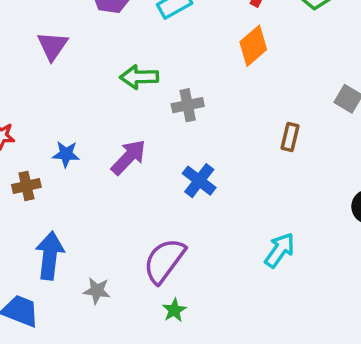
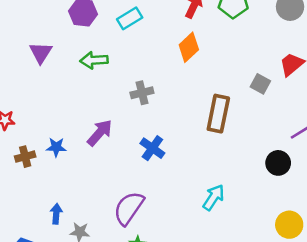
green arrow: (139, 77) -> (94, 60), moved
brown rectangle: (290, 137) -> (218, 114), size x1.8
blue star: (66, 154) -> (56, 147), moved
blue arrow: (50, 256) -> (56, 214), moved, size x0.6

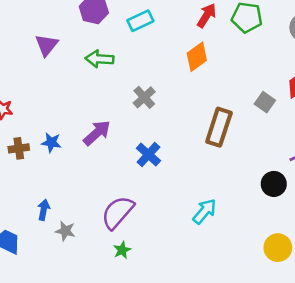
gray cross: (142, 93) -> (144, 97), turned -35

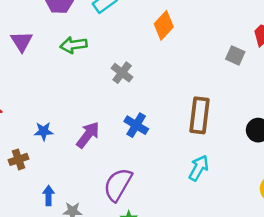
brown rectangle: (219, 127) -> (199, 115), moved
purple arrow: (97, 133) -> (88, 135), moved
brown cross: (19, 148) -> (18, 159), moved

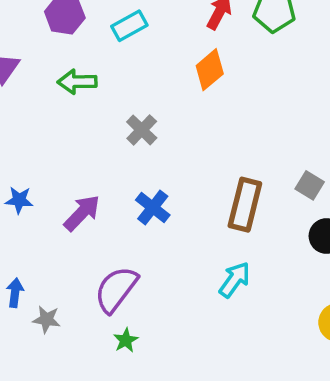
gray square: (235, 55) -> (310, 185), moved

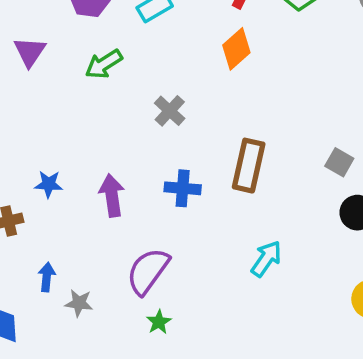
green arrow: (77, 82) -> (104, 64), turned -30
brown rectangle: (245, 205) -> (249, 166), moved
blue cross: (153, 208) -> (183, 188), turned -32
purple arrow: (82, 213) -> (112, 195), turned -51

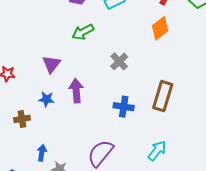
purple triangle: (30, 52) -> (51, 64), moved
purple arrow: (112, 195) -> (76, 91), moved
cyan arrow: (266, 259) -> (157, 151), moved

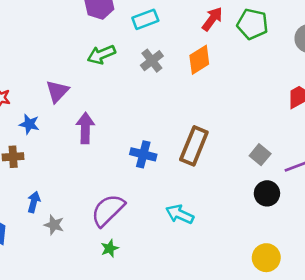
gray cross: (119, 61) -> (152, 61), moved
blue star: (46, 99) -> (29, 124), moved
cyan arrow: (157, 151) -> (180, 214), turned -110

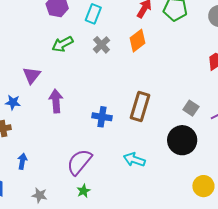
cyan rectangle: (145, 19) -> (93, 14), turned -42
black circle: (267, 193) -> (182, 140), moved, size x1.5
gray star: (54, 225) -> (40, 195), moved

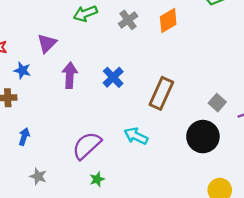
blue cross: (102, 117) -> (113, 77), moved, turned 30
cyan arrow: (134, 160) -> (136, 136), moved
green star: (84, 191) -> (97, 179), moved

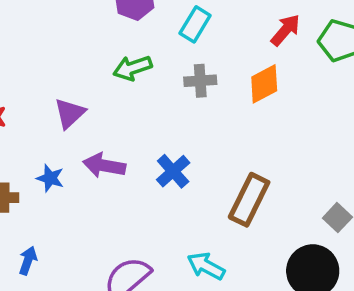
gray cross: (128, 20) -> (200, 81), turned 30
blue star: (22, 70) -> (50, 178), moved
purple arrow: (70, 75) -> (104, 165), turned -85

